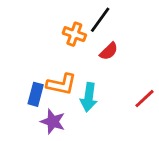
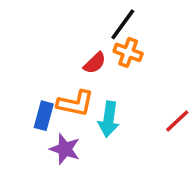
orange cross: (74, 34) -> (128, 52), moved
red semicircle: (109, 51) -> (95, 63), moved

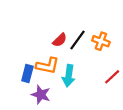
black line: (123, 24) -> (78, 40), moved
orange cross: (128, 52) -> (101, 41), moved

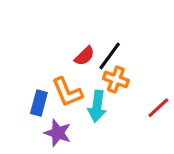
orange cross: (101, 41) -> (116, 80), moved
orange L-shape: (47, 66) -> (67, 92), turned 55

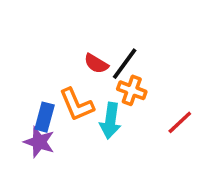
red semicircle: (84, 56) -> (96, 64), turned 75
purple star: (58, 133) -> (39, 142), moved

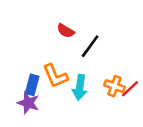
red semicircle: (96, 64) -> (66, 31), moved
orange cross: (132, 90) -> (114, 86), moved

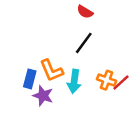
red semicircle: (66, 31) -> (85, 12), moved
purple star: (28, 103) -> (43, 96), moved

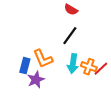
cyan arrow: (74, 81) -> (73, 64), moved
purple star: (43, 96) -> (36, 80), turned 30

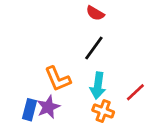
blue rectangle: (25, 66) -> (29, 110), moved
orange cross: (89, 67) -> (103, 111), moved

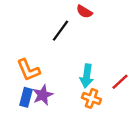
black line: (94, 48) -> (61, 31), moved
orange L-shape: (58, 79) -> (28, 70), moved

